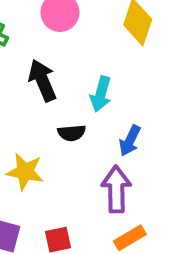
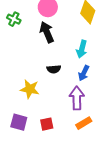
black arrow: (42, 80) -> (47, 32), moved
cyan arrow: (101, 94) -> (82, 49), moved

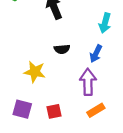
cyan arrow: (82, 49) -> (105, 23), moved

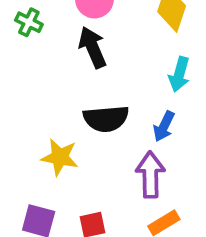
black semicircle: (62, 49) -> (106, 119), size x1.6

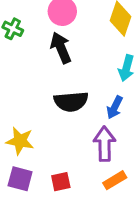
yellow star: (60, 157) -> (20, 141), moved

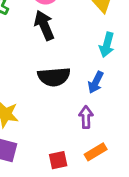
purple arrow: (105, 144) -> (86, 117), size x0.7
red square: (61, 182) -> (58, 160), moved

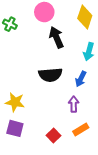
black arrow: (44, 25) -> (56, 37), moved
red square: (58, 160) -> (53, 136), turned -32

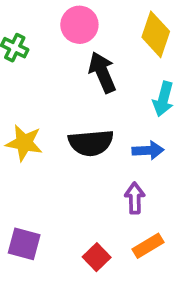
blue arrow: (81, 79) -> (148, 150), turned -119
yellow star: (15, 102) -> (24, 143), moved

